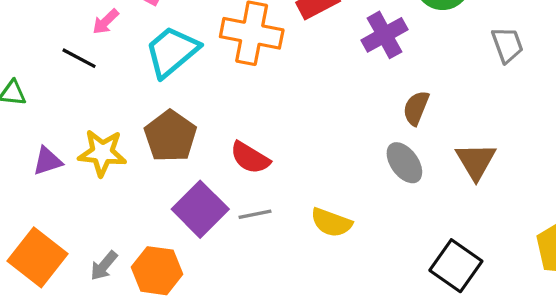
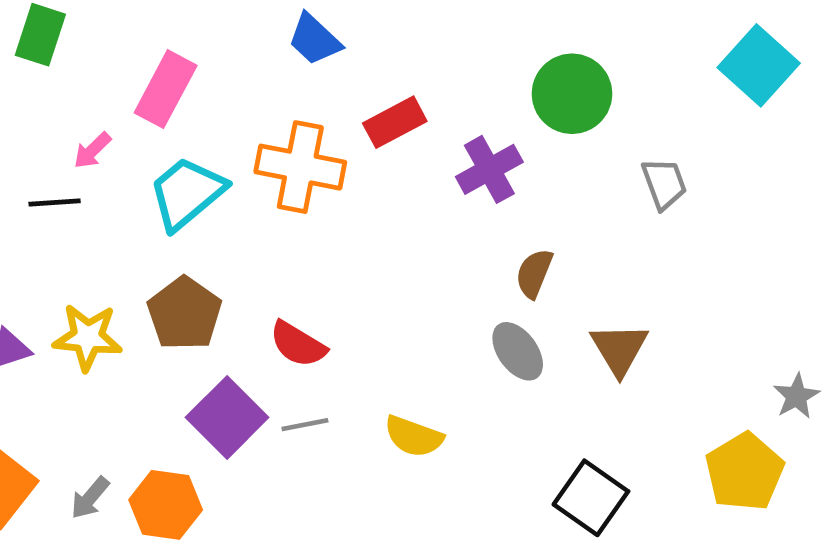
black line: (79, 58) -> (55, 202), turned -32

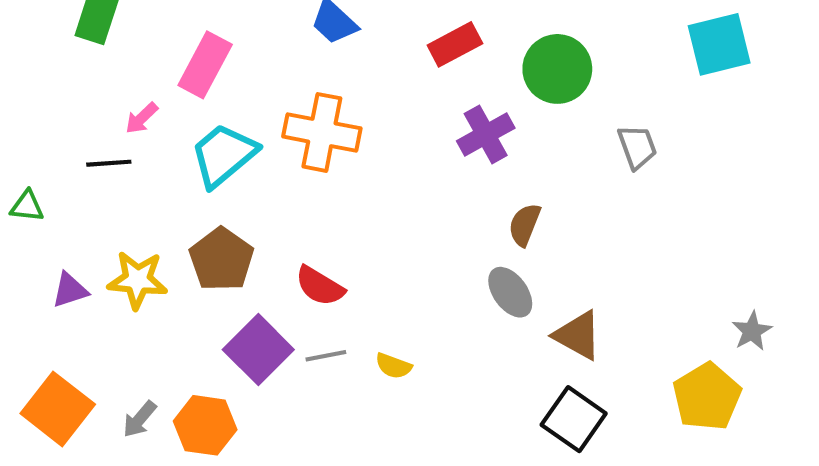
cyan square: (759, 65) -> (719, 44), turned 34
red rectangle: (395, 122) -> (455, 44), moved
brown triangle: (619, 349) -> (578, 335), moved, turned -30
yellow semicircle: (414, 436) -> (394, 366), moved, size x0.7

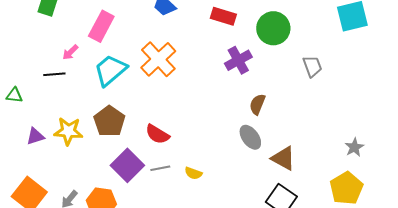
red rectangle: (455, 44) -> (223, 16), turned 45
orange cross: (322, 132) -> (158, 59), turned 36
gray star: (752, 331) -> (354, 147), moved

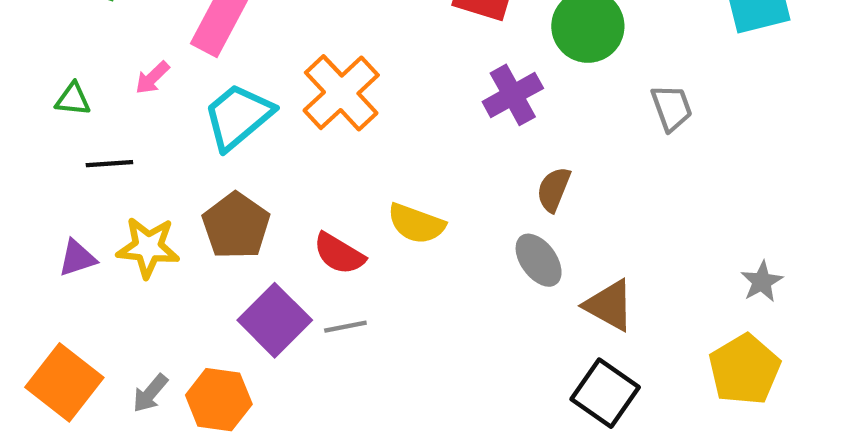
black line: (54, 74) -> (109, 164), moved
green triangle: (14, 95) -> (73, 99), moved
yellow semicircle: (193, 173) -> (416, 224), moved, size x1.5

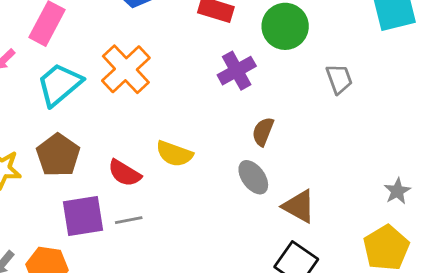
purple square: (275, 320) -> (83, 216), turned 36

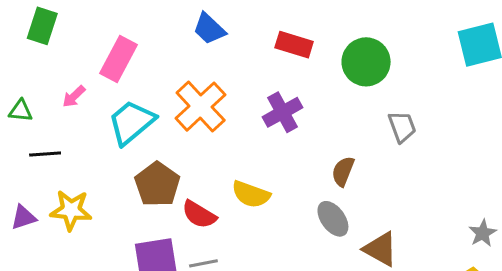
purple cross: (237, 71) -> (283, 112), moved
gray trapezoid: (339, 79) -> (402, 127), moved
brown pentagon: (58, 155) -> (157, 184), moved

